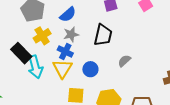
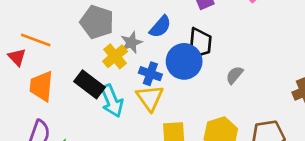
blue semicircle: (68, 14) -> (160, 27), moved
gray star: (71, 34) -> (131, 42), moved
blue circle: (90, 69) -> (184, 61), moved, size x1.6

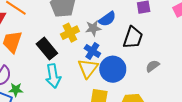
gray star: (131, 42) -> (93, 28), moved
blue circle: (184, 61) -> (113, 69), moved
cyan arrow: (112, 101) -> (53, 76), moved

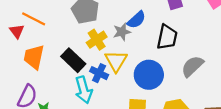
blue cross: (92, 51) -> (99, 73), moved
gray semicircle: (152, 66) -> (192, 66), size x1.5
yellow triangle: (88, 68) -> (116, 61), moved

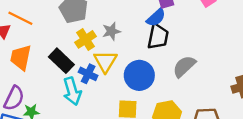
blue semicircle: (136, 20) -> (156, 18), moved

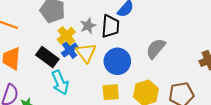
black trapezoid: (158, 37) -> (110, 26), moved
blue cross: (88, 74) -> (70, 50), moved, turned 35

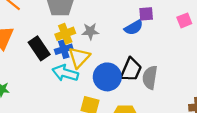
black trapezoid: (110, 26) -> (131, 70), moved
gray semicircle: (156, 49) -> (150, 77), turned -50
cyan arrow: (60, 82) -> (65, 73), moved, turned 110

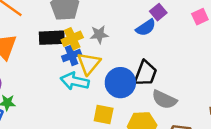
purple square: (146, 14) -> (158, 12), turned -32
black rectangle: (39, 48) -> (52, 38), moved, turned -55
gray semicircle: (150, 77) -> (164, 99), moved, turned -70

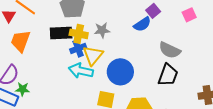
yellow cross: (72, 39) -> (79, 34), turned 36
black trapezoid: (146, 73) -> (168, 75), moved
gray semicircle: (164, 99) -> (170, 50), moved

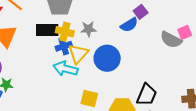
pink square: (189, 15) -> (185, 32), moved
gray semicircle: (170, 50) -> (171, 40), moved
blue circle: (120, 72) -> (107, 58), moved
black trapezoid: (168, 75) -> (147, 95), moved

